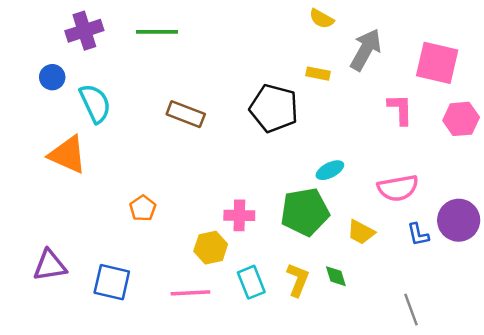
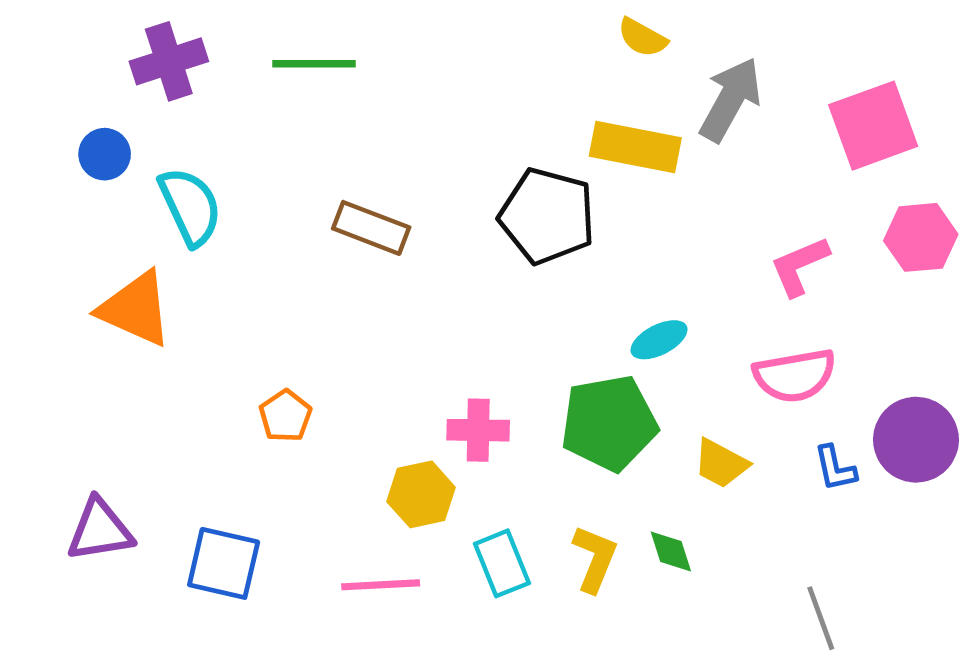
pink square: (437, 63) -> (873, 126), turned -33
yellow rectangle: (318, 74) -> (635, 147), size x1.8
pink L-shape: (400, 109) -> (799, 266), moved, turned -112

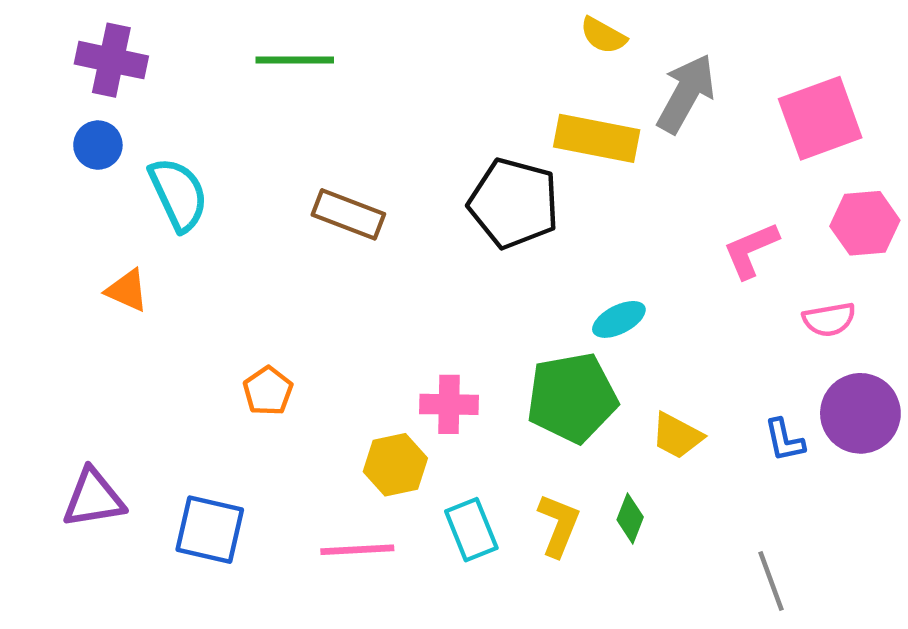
purple cross: (169, 61) -> (111, 60), moved, turned 30
orange triangle: (136, 309) -> (127, 290), size x0.6
pink semicircle: (795, 375) -> (829, 319), moved, size x0.7
green diamond: (671, 552) -> (630, 518), turned 39

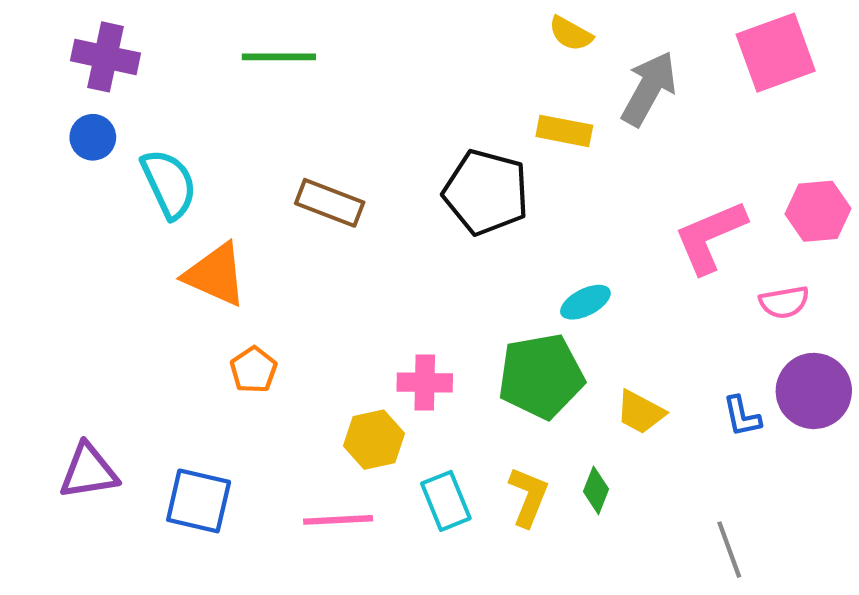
pink square: (820, 118) -> (776, 53), moved
yellow rectangle: (597, 138) -> (564, 131), size x0.7
pink L-shape: (751, 250) -> (710, 237), size x1.4
orange triangle: (127, 290) -> (215, 275), moved, size x1.6

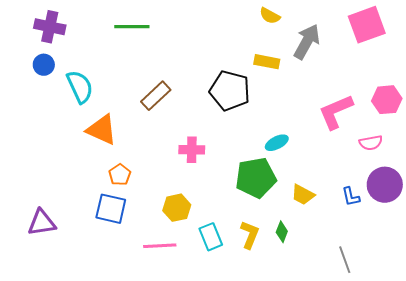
brown rectangle: (330, 203) -> (156, 96), turned -64
pink cross: (425, 383) -> (192, 150), moved
blue square: (199, 501) -> (111, 209), moved

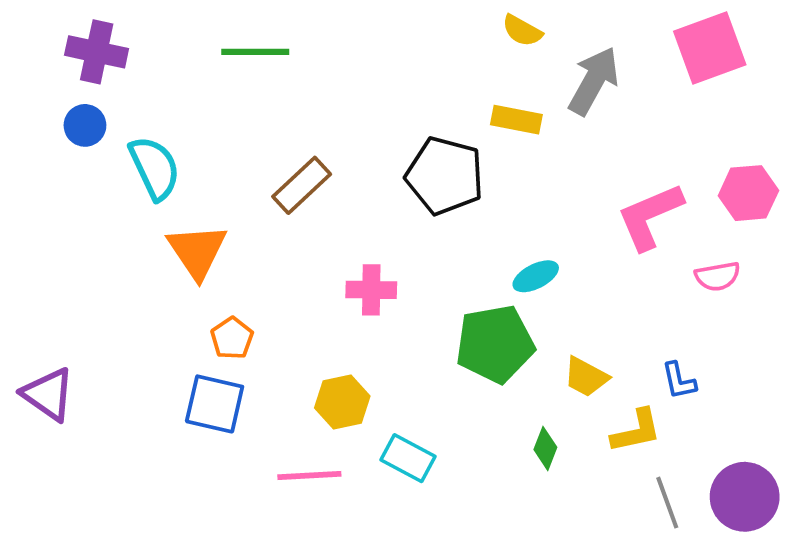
orange triangle: (102, 130) -> (197, 251), turned 32
purple circle: (385, 185) -> (745, 497), moved
purple triangle: (42, 223) -> (48, 394), moved, turned 44
yellow L-shape: (250, 235) -> (636, 431), moved, turned 56
cyan rectangle: (211, 237) -> (408, 458), turned -40

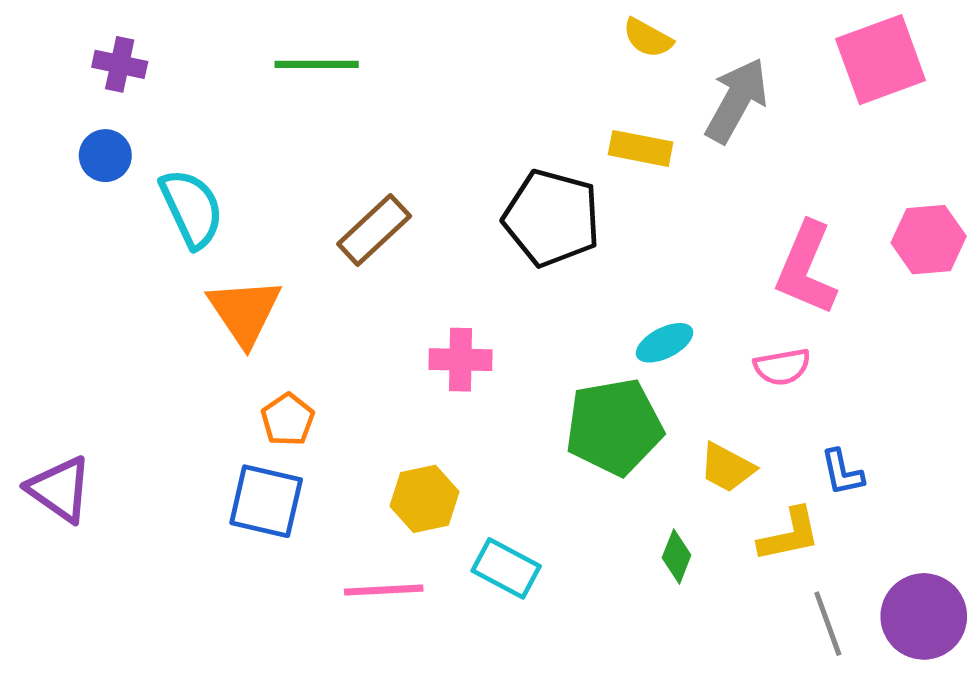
purple cross: (97, 52) -> (120, 64), size x0.7
pink L-shape: (650, 216) -> (806, 268), turned -44
pink semicircle: (717, 276) -> (782, 367), moved

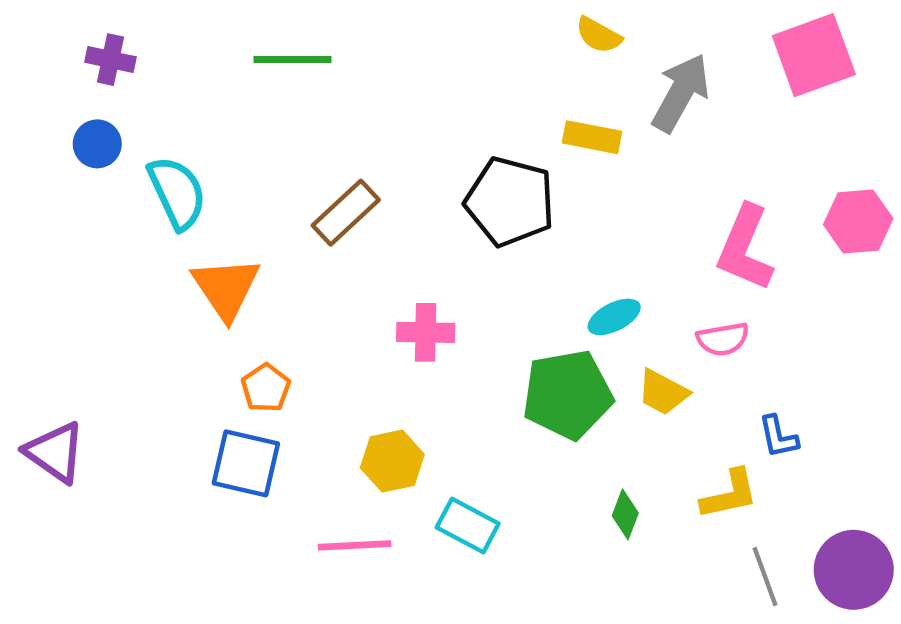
yellow trapezoid: (727, 468) -> (663, 392), moved

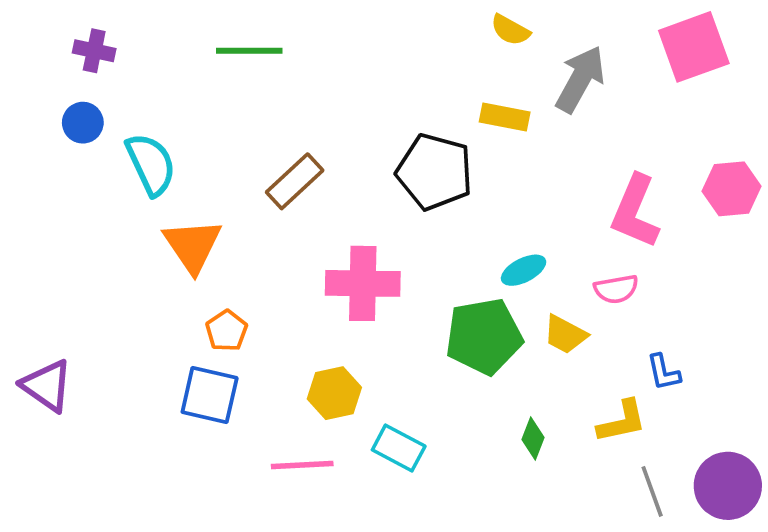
pink cross: (426, 332) -> (363, 283), size x1.5

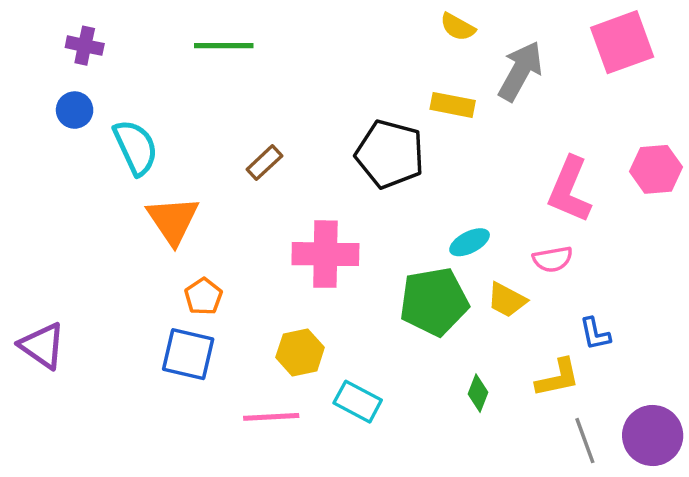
brown rectangle: (295, 181) -> (264, 163), size x0.7

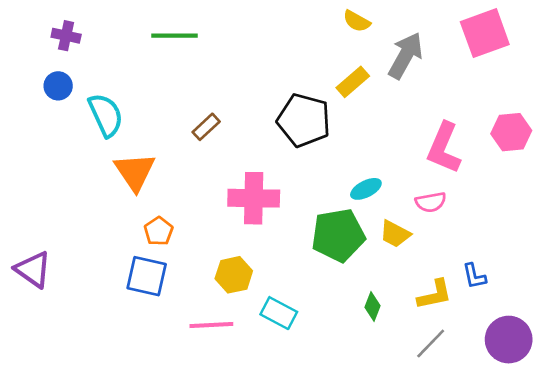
yellow rectangle: (453, 105) -> (353, 82), turned -52
blue L-shape: (595, 334) -> (474, 276), moved
gray line: (585, 441) -> (431, 343), moved, turned 64

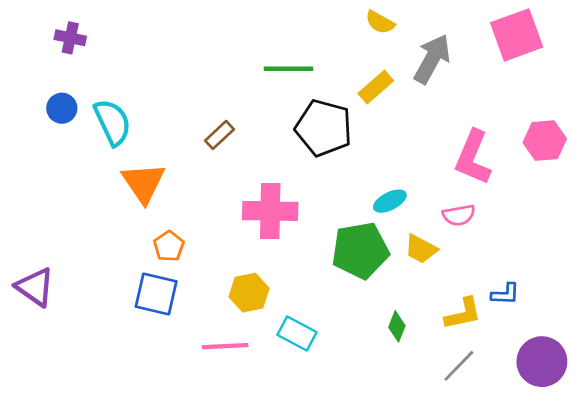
green line: (174, 36) -> (288, 69), moved
blue circle: (58, 86) -> (62, 108), moved
blue L-shape: (474, 276) -> (505, 294), turned -76

